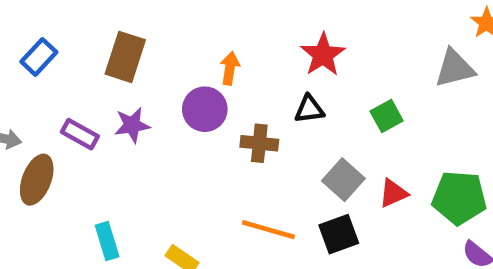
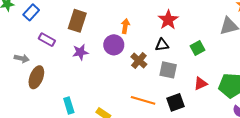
blue rectangle: (39, 57) -> (31, 12), moved
purple rectangle: (80, 134) -> (47, 40), moved
brown cross: (259, 143) -> (139, 61), turned 35
gray square: (343, 180) -> (168, 70), moved, turned -30

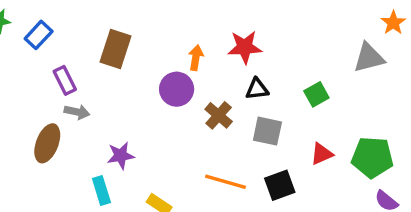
red star: (168, 20) -> (245, 47), moved, turned 30
purple rectangle: (47, 40) -> (65, 80), turned 35
purple star: (80, 52) -> (121, 156), moved
gray arrow: (22, 58) -> (77, 112), moved

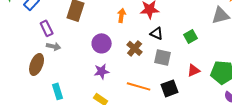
purple circle: (177, 89) -> (102, 43), moved
black triangle: (257, 89) -> (157, 33), turned 32
purple star: (121, 156) -> (102, 71), moved
cyan rectangle: (101, 191) -> (58, 91), moved

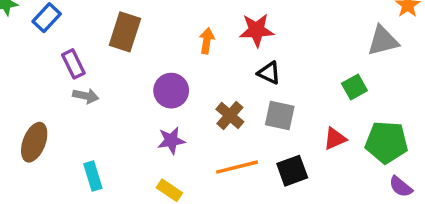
green square: (191, 36) -> (354, 87), moved
brown cross: (135, 48) -> (230, 116), moved
brown ellipse: (37, 64) -> (34, 142), moved
orange line: (139, 86) -> (237, 167), turned -30

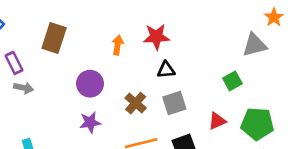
black triangle: (269, 73) -> (166, 70), turned -30
gray square: (280, 116) -> (174, 103), turned -30

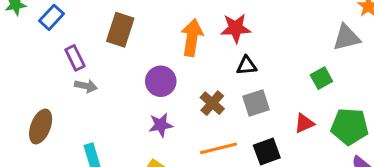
orange arrow: (118, 45) -> (192, 38), size x1.6

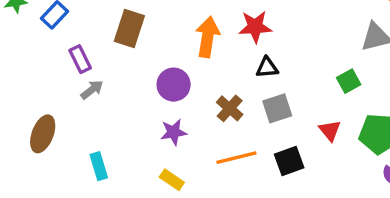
gray arrow: (86, 86) -> (92, 90), turned -50
red triangle: (304, 123) -> (330, 130), turned -45

